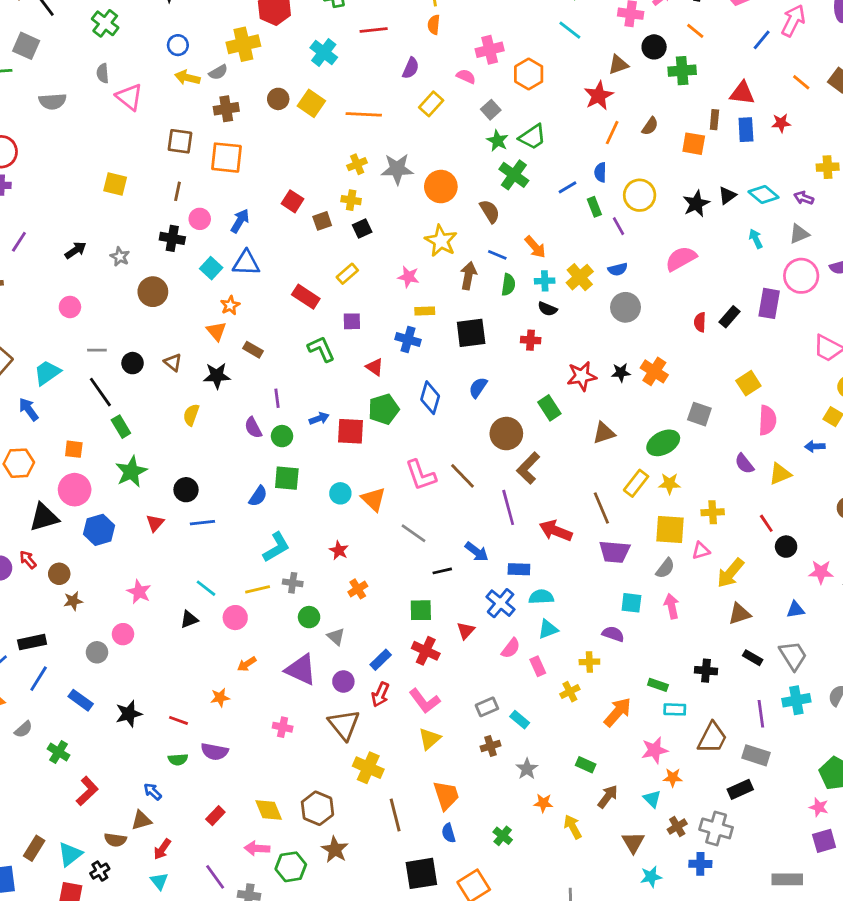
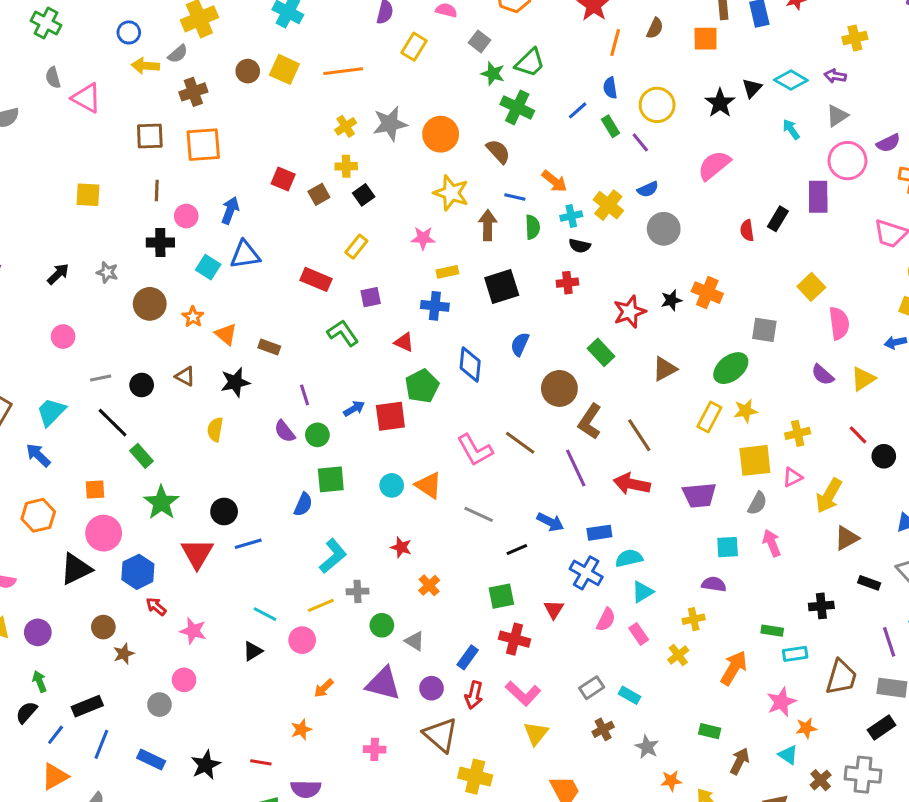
orange star: (230, 305) -> (193, 317), moved
brown line: (601, 508) -> (639, 435), moved
red triangle: (155, 523) -> (197, 553), size x1.6
red arrow: (28, 560) -> (156, 606), moved

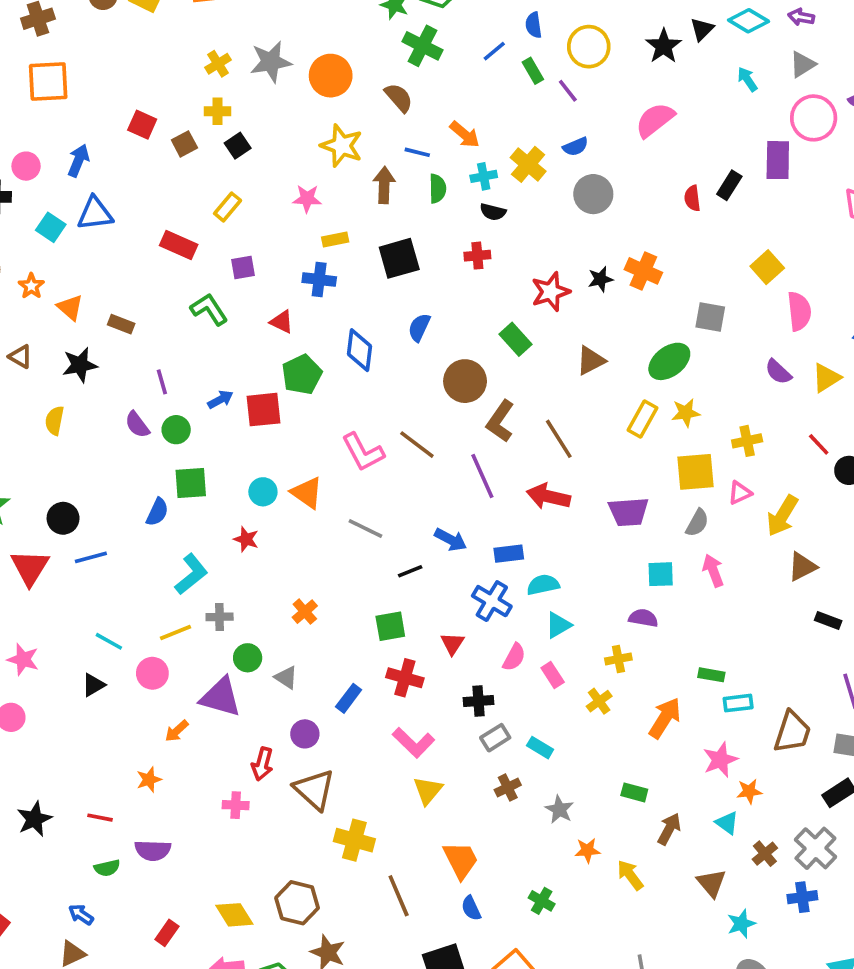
red star: (401, 547) -> (246, 539), moved
black cross: (821, 606) -> (479, 701), moved
purple triangle: (383, 684) -> (221, 697), moved
red arrow: (474, 695) -> (262, 764), moved
gray cross: (863, 775) -> (815, 848), turned 36

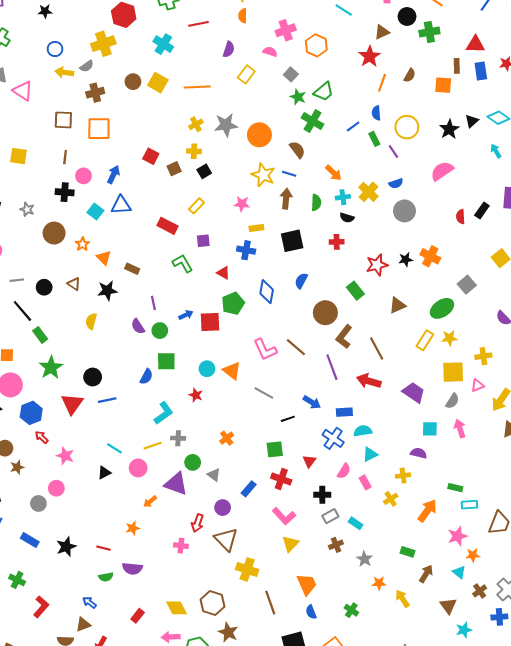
blue line: (417, 152) -> (289, 174), moved
gray square: (710, 317) -> (467, 285), turned 36
purple trapezoid: (629, 512) -> (414, 392), turned -145

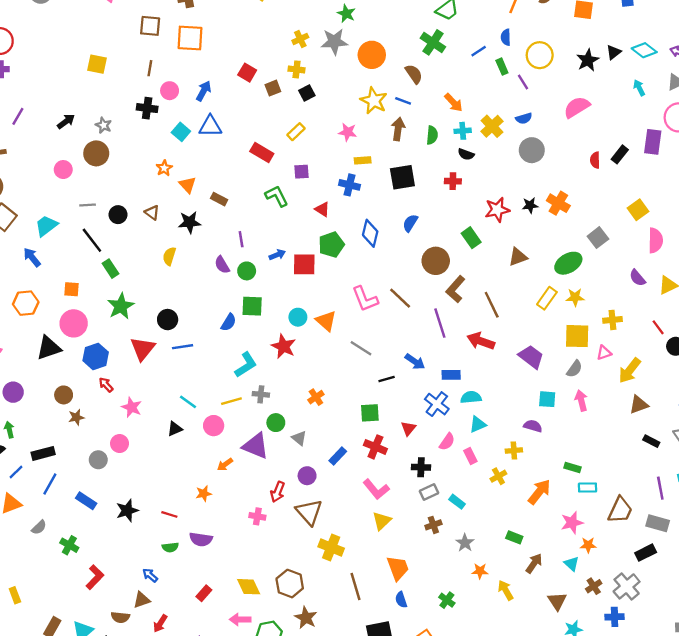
green star: (298, 97) -> (346, 14), moved
brown circle: (54, 233) -> (96, 153), moved
red star: (196, 395) -> (284, 346), size x1.5

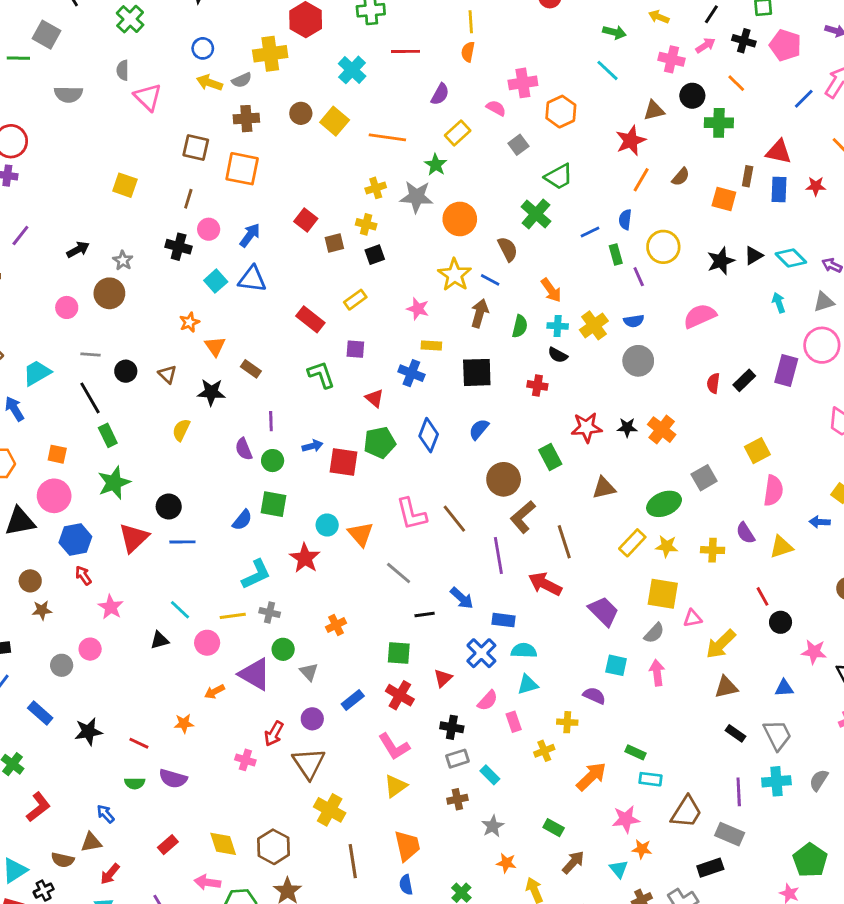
yellow cross: (612, 320) -> (713, 550), moved

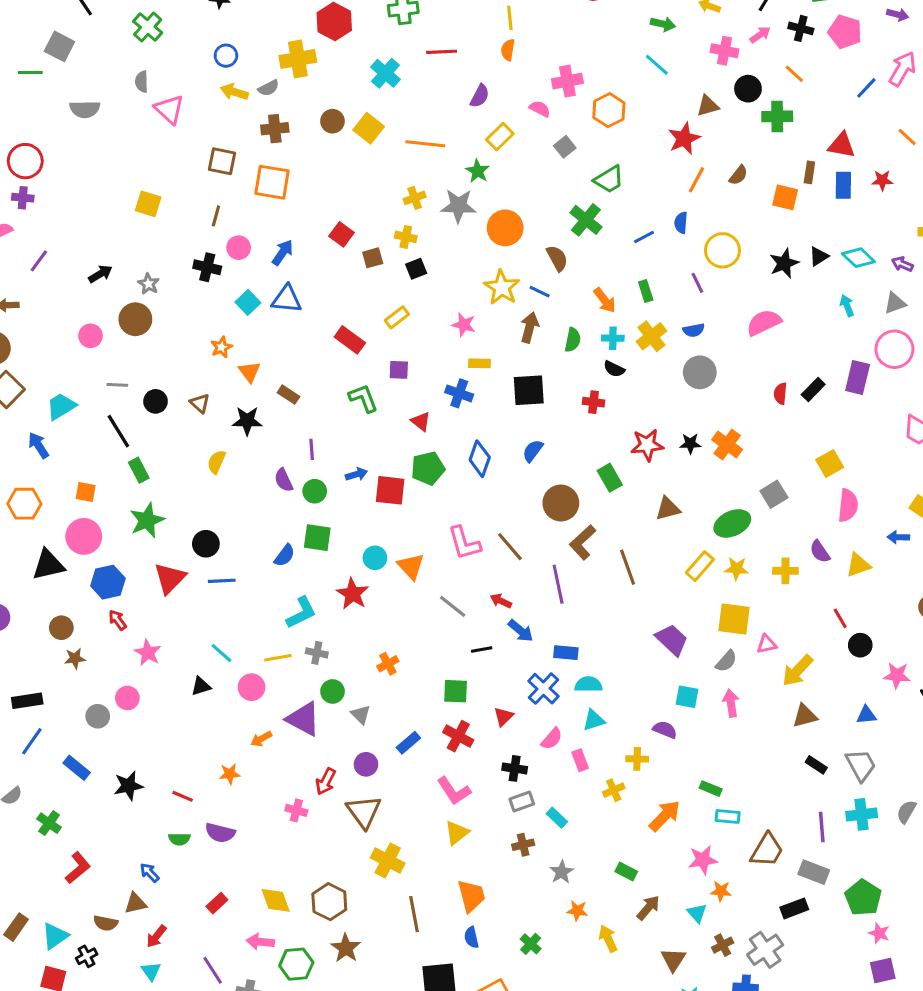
green rectangle: (616, 255) -> (646, 291), moved
red arrow: (545, 584) -> (501, 601), moved, size x0.6
green pentagon: (810, 860) -> (863, 898), moved

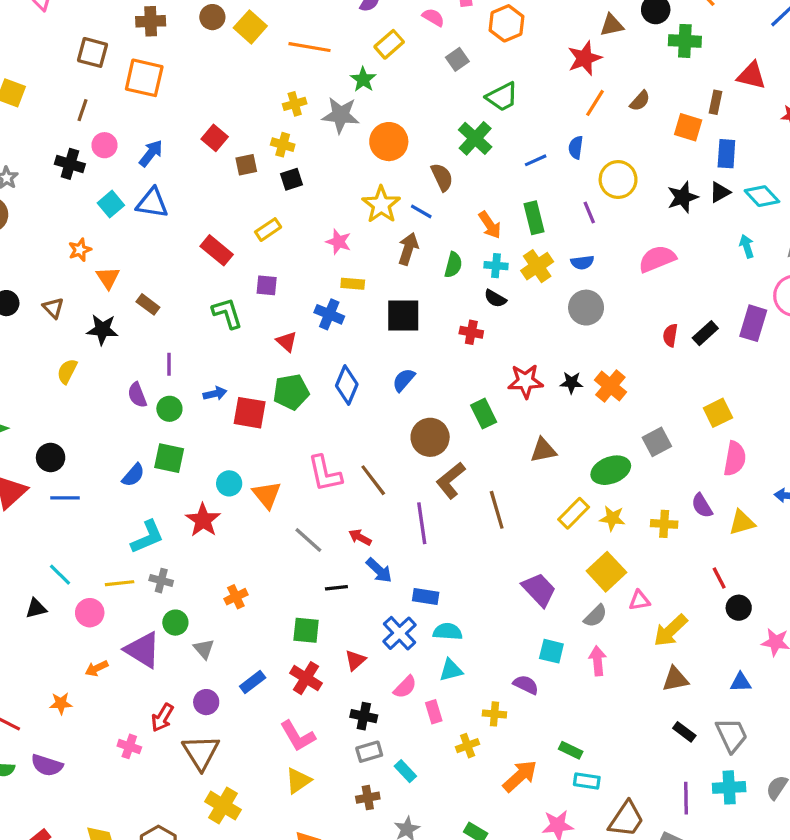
blue rectangle: (843, 185) -> (726, 154), moved
green rectangle: (646, 291) -> (534, 218), size x1.4
yellow square: (734, 619) -> (606, 572), turned 36

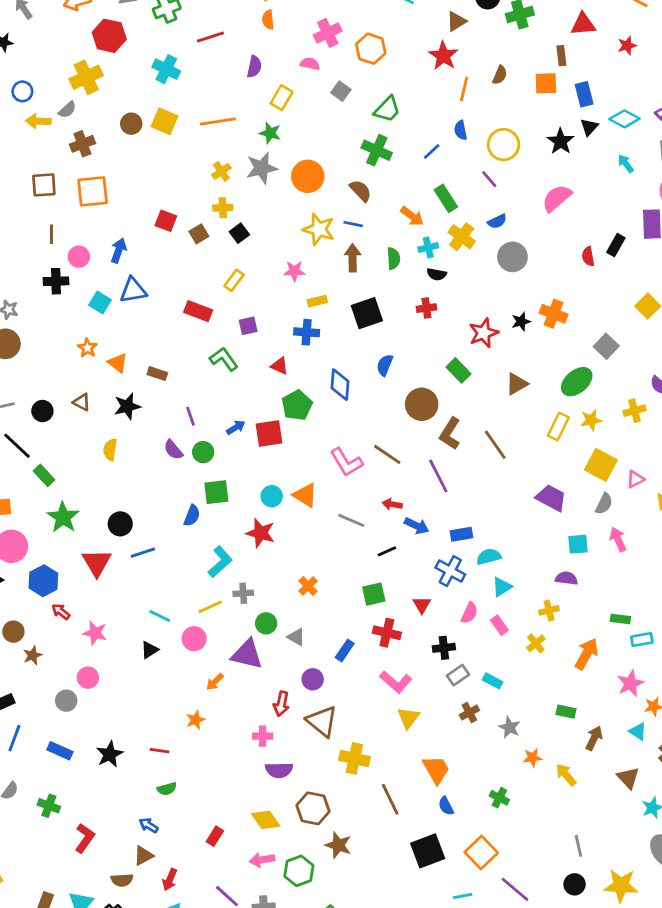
purple semicircle: (47, 765) -> (279, 770), moved

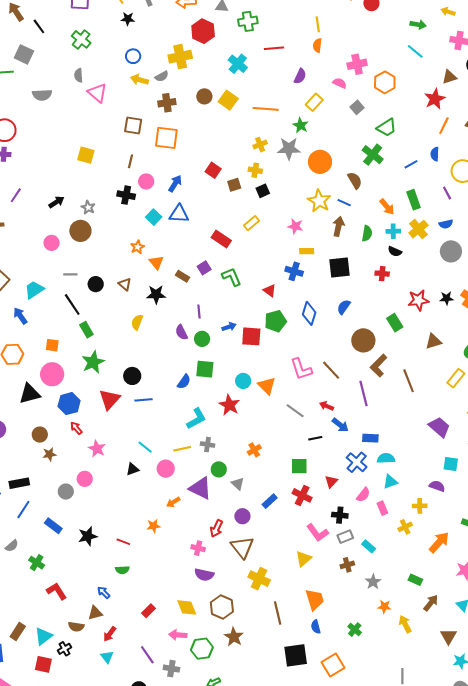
purple square: (248, 326) -> (204, 268), moved, turned -32
pink L-shape: (396, 682) -> (317, 533), moved
red L-shape: (85, 838) -> (57, 591), turned -80

